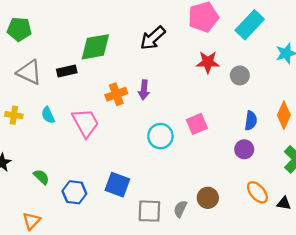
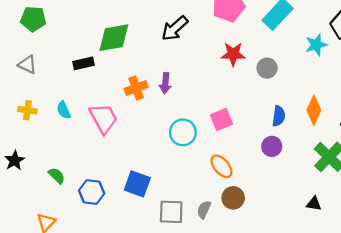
gray triangle: (29, 72) -> (27, 65), moved, size x0.7
orange ellipse: (257, 192) -> (221, 166), moved

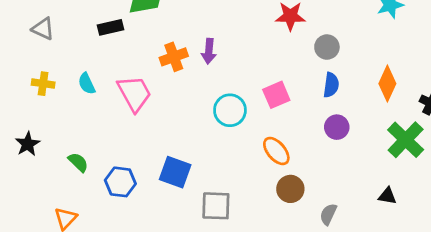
gray circle: (267, 68) -> (327, 47), moved
blue semicircle: (279, 116) -> (331, 85), moved
gray semicircle: (204, 210) -> (328, 214), moved

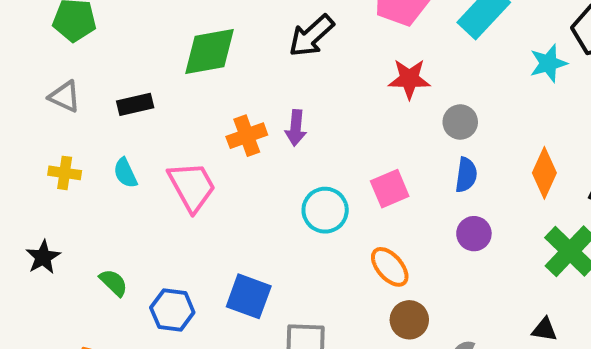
black rectangle: (111, 27) -> (135, 104), moved

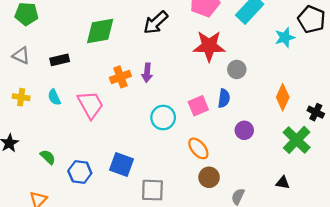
red star: (409, 79) -> (209, 46), size x1.4
blue semicircle: (466, 175) -> (224, 98), moved

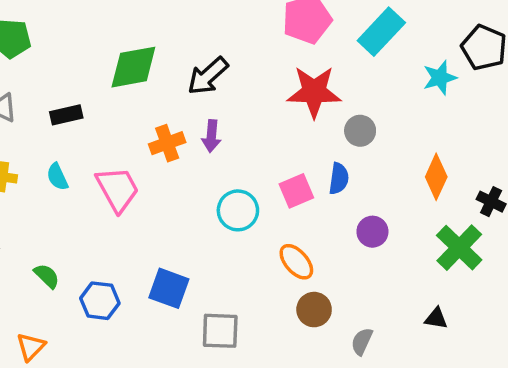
black arrow: (156, 22) -> (208, 76), moved

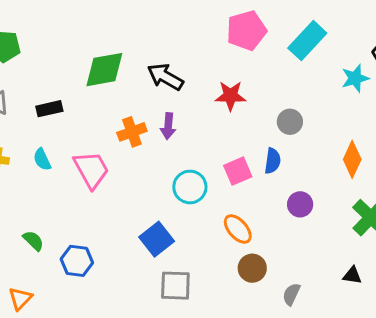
black arrow: (208, 76) -> (165, 77), turned 72
red star: (314, 92) -> (230, 96), moved, size x0.7
blue square: (169, 288) -> (157, 239), moved, turned 32

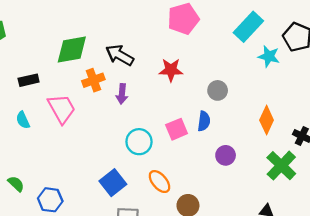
cyan rectangle: (307, 41) -> (248, 27), moved
cyan star: (355, 78) -> (269, 56), turned 30
orange cross: (132, 132) -> (93, 80), moved
pink trapezoid: (91, 170) -> (62, 109), moved
orange ellipse: (238, 229) -> (159, 182), moved

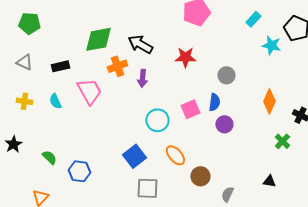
cyan rectangle: (248, 27) -> (253, 19), size x0.6
purple circle: (226, 155) -> (224, 124), moved
green cross: (281, 166) -> (282, 141), size x0.6

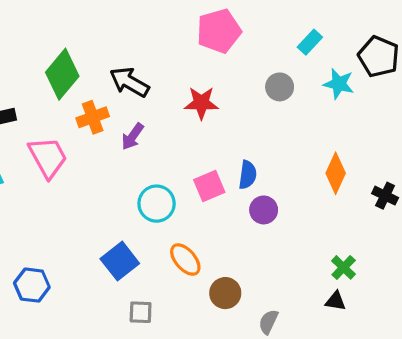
green diamond: (98, 39) -> (62, 74), turned -40
gray circle: (226, 75) -> (280, 87), moved
purple arrow: (142, 78) -> (133, 136), turned 30
green cross: (282, 141) -> (344, 267), moved
gray square: (147, 188) -> (141, 312), size x0.7

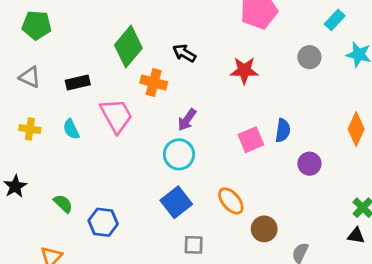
black arrow: (129, 82) -> (184, 53), size x0.7
orange cross: (93, 117) -> (154, 82), turned 35
purple arrow: (133, 136) -> (187, 120), moved
cyan circle: (157, 204) -> (179, 154), moved
purple circle: (264, 210) -> (309, 164), moved

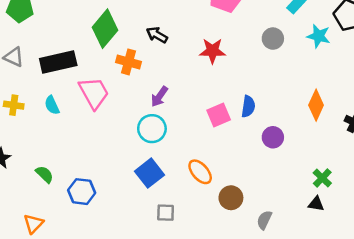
black rectangle: (78, 82) -> (58, 62), size x1.6

